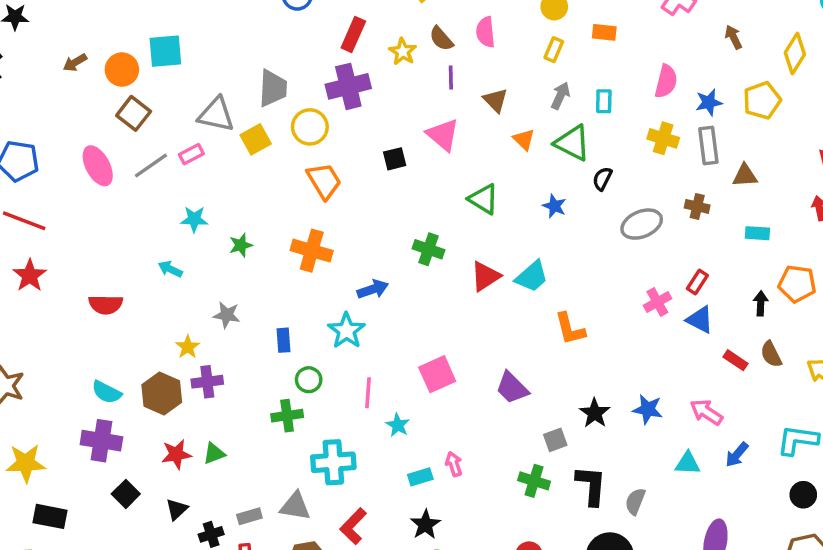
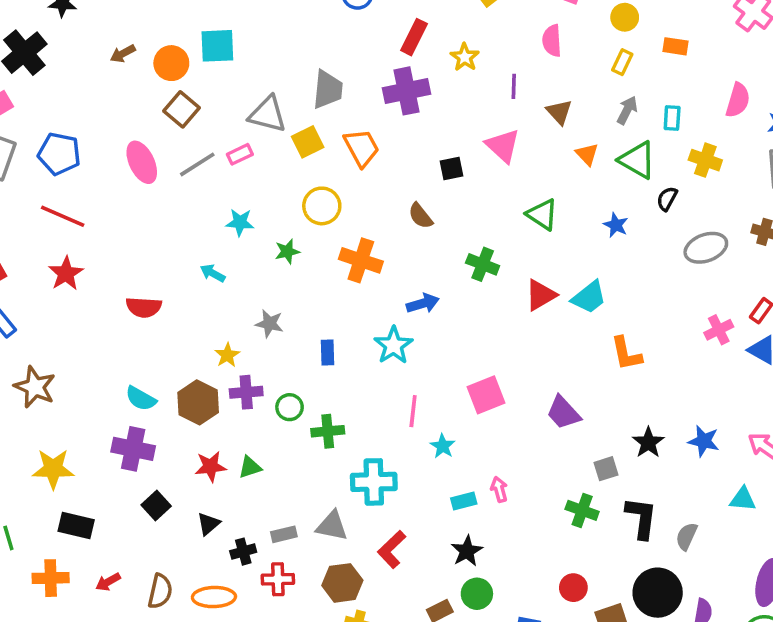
brown semicircle: (441, 39) -> (420, 216), moved
yellow circle: (310, 127) -> (322, 206), moved
yellow cross: (663, 138) -> (705, 160), moved
orange trapezoid: (324, 181) -> (361, 148), moved
green circle: (309, 380) -> (290, 407), moved

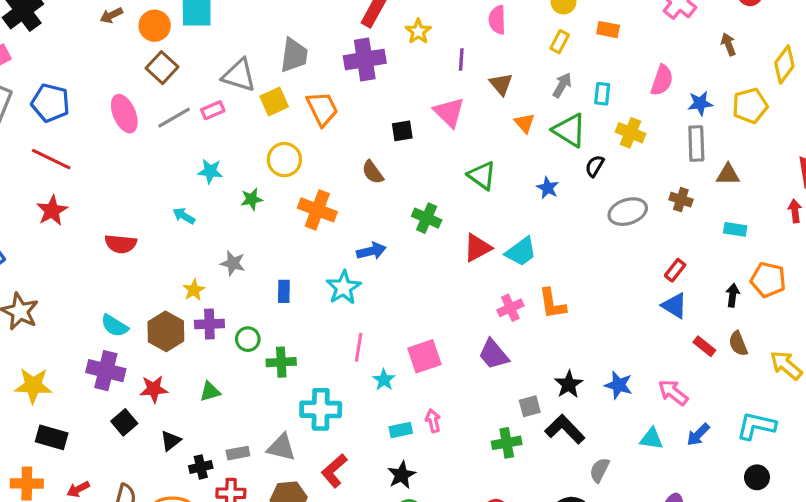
pink cross: (719, 330) -> (510, 308), moved
pink square: (486, 395) -> (424, 356), moved
red star: (211, 466) -> (154, 389), moved
green cross: (582, 510) -> (507, 443), turned -32
black L-shape: (641, 518) -> (565, 429), moved, turned -54

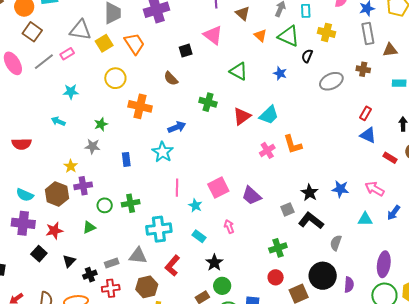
green star: (252, 199) -> (101, 124), moved
green circle: (248, 339) -> (105, 205), moved
purple trapezoid: (494, 354) -> (252, 196), moved
cyan rectangle: (401, 430) -> (199, 236), moved, turned 56
green cross: (507, 443) -> (278, 248), moved

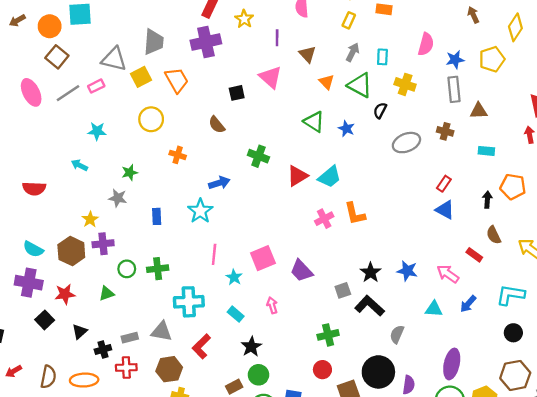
green triangle: (239, 71) -> (314, 122), moved
orange cross: (140, 106) -> (178, 155), size x0.6
red rectangle: (390, 158) -> (474, 255), moved

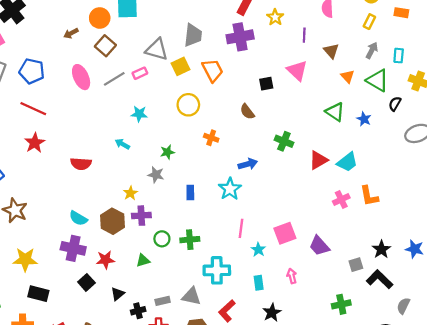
brown arrow: (17, 21) -> (71, 33), moved
cyan rectangle: (236, 314) -> (259, 283), turned 40

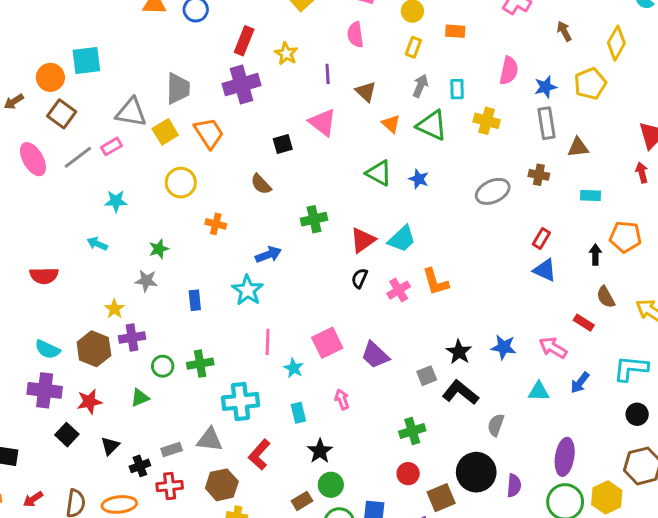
black semicircle: (395, 104) -> (360, 278), moved
green cross: (284, 141) -> (314, 219), turned -30

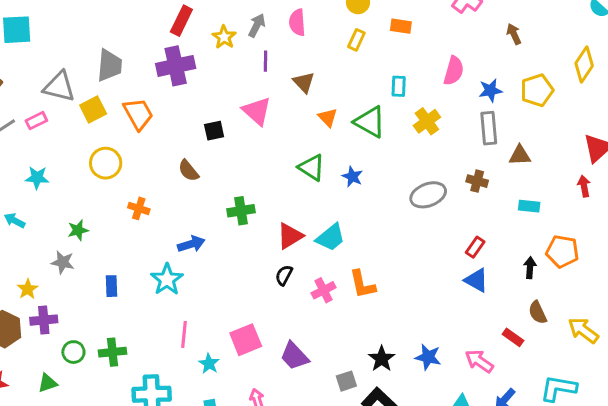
yellow diamond: (616, 43) -> (584, 64), moved
gray arrow: (420, 86) -> (257, 25), moved
yellow cross: (487, 121) -> (427, 121), turned 35

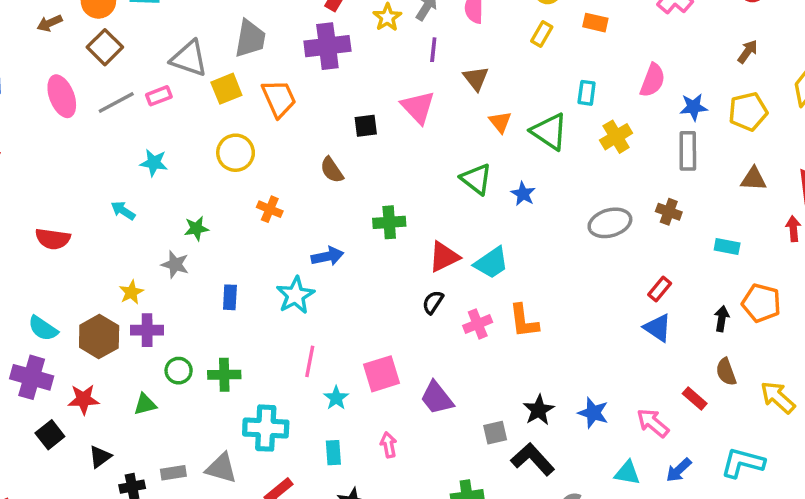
brown arrow: (514, 34) -> (748, 51), moved, turned 55
brown triangle: (520, 155) -> (753, 179), moved

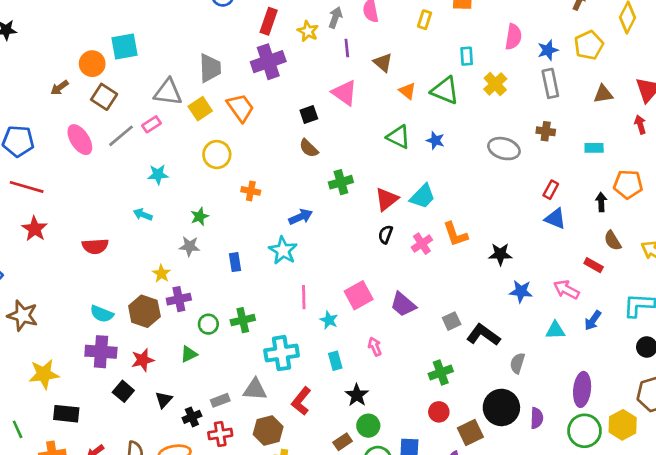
brown semicircle: (332, 170) -> (309, 148), moved
gray ellipse: (610, 223) -> (504, 149), turned 44
black star: (539, 410) -> (500, 254), moved, turned -30

